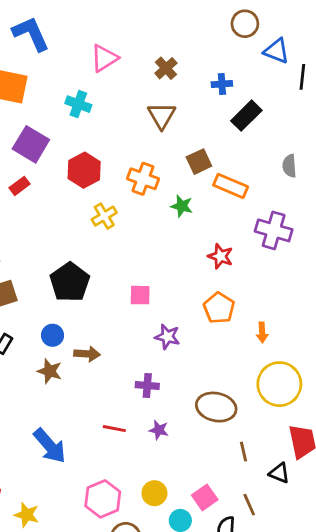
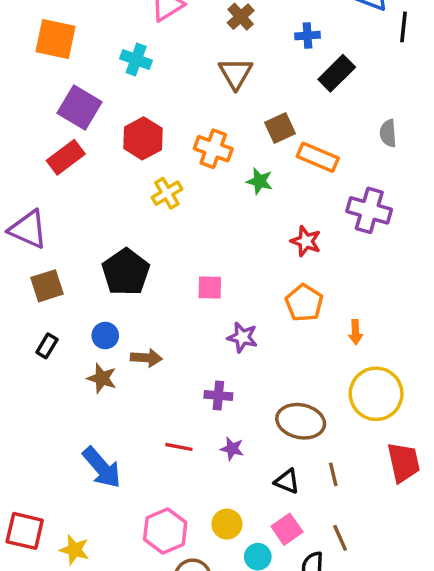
red rectangle: (19, 186) -> (66, 157), size x1.5
black triangle: (279, 473) -> (287, 481), moved

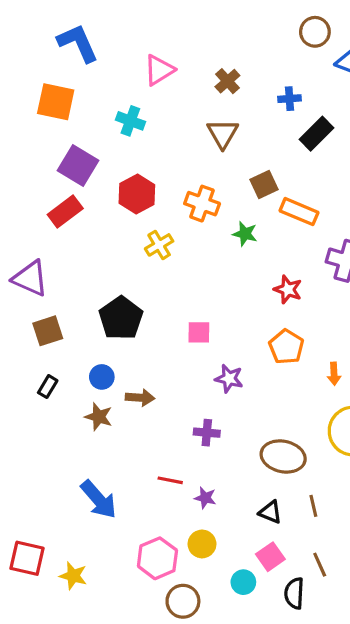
purple star: (232, 449) -> (205, 498), moved
yellow circle: (227, 524) -> (202, 544), moved

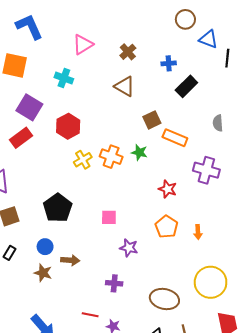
brown triangle: (223, 134) -> (125, 86), turned -30
orange cross: (202, 204) -> (111, 157), moved
orange arrow: (334, 374) -> (198, 232), moved

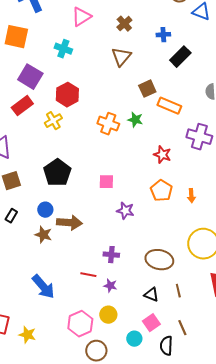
brown triangle: (125, 86) -> (121, 57), turned 40
yellow cross: (83, 160) -> (53, 121), moved
brown arrow: (70, 260) -> (69, 223), size x1.4
purple cross: (114, 283) -> (111, 255), moved

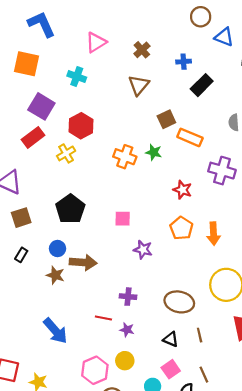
orange arrow: (191, 196) -> (213, 234), size x1.5

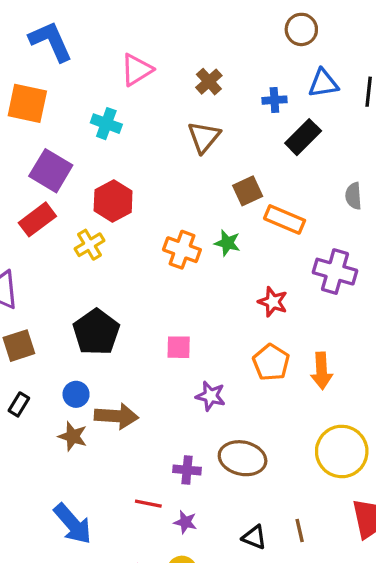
blue triangle: (224, 37) -> (323, 83), moved, turned -30
brown ellipse: (179, 302) -> (243, 458), moved

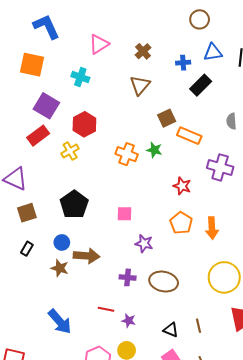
purple cross: (187, 470) -> (128, 277), moved

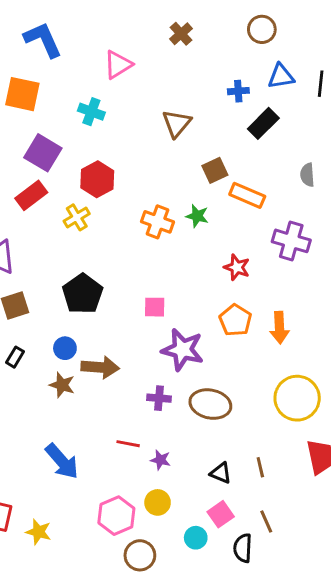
brown cross: (143, 51) -> (181, 34), moved
purple star: (144, 243) -> (182, 350), size x1.6

